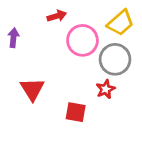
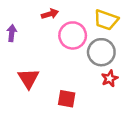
yellow trapezoid: (120, 23) -> (106, 20), turned 60
red star: (106, 89) -> (110, 78), moved

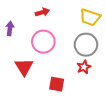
pink circle: (73, 35) -> (43, 42), moved
red star: (110, 78) -> (84, 67), moved

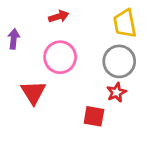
yellow trapezoid: (90, 17) -> (125, 23), turned 60
red square: (57, 84) -> (94, 116), moved

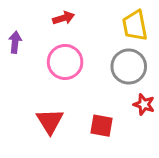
red triangle: (33, 92) -> (50, 121), moved
red star: (116, 92) -> (144, 104), moved, turned -30

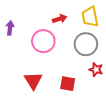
red arrow: (64, 18) -> (60, 19), moved

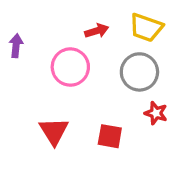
yellow trapezoid: (90, 17) -> (146, 28), turned -60

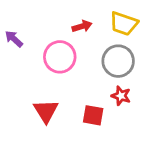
purple arrow: (16, 46) -> (14, 39), turned -54
red star: (156, 113) -> (121, 96), moved

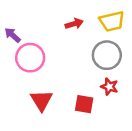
yellow trapezoid: (124, 24) -> (112, 21), turned -32
pink circle: (60, 57) -> (30, 58), moved

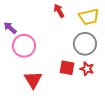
red arrow: (74, 24) -> (59, 11), moved, turned -104
red square: (84, 104) -> (67, 68), moved

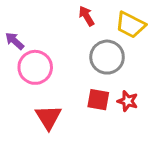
yellow trapezoid: (89, 17) -> (131, 25), turned 40
gray circle: (85, 44) -> (107, 57), moved

